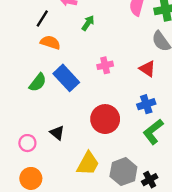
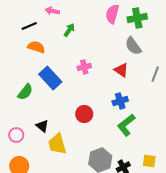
black line: (42, 18) -> (29, 26), turned 35
green semicircle: (38, 82) -> (25, 92), moved
red circle: (105, 119) -> (84, 114), size x0.7
yellow trapezoid: (88, 164) -> (57, 144), moved, turned 135

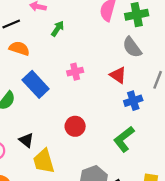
blue cross: (120, 101) -> (133, 101), moved

